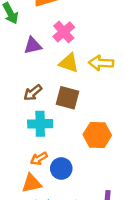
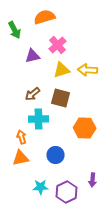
yellow triangle: (69, 63) -> (62, 70), turned -36
orange arrow: (39, 159) -> (22, 137), moved, turned 104
orange triangle: (31, 183) -> (21, 158), moved

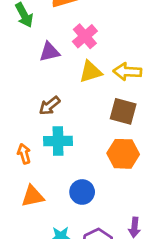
brown square: (61, 98) -> (123, 111), moved
orange arrow: (22, 137) -> (24, 154), moved

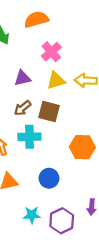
purple triangle: (50, 52) -> (23, 78), moved
brown square: (123, 111) -> (49, 112), moved

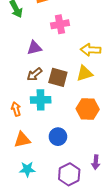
pink cross: (51, 52) -> (60, 24), turned 30
yellow triangle: (56, 80) -> (84, 73), moved
cyan star: (32, 215) -> (27, 169), moved

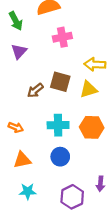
purple triangle: (34, 48) -> (19, 51), moved, turned -35
brown square: (58, 77) -> (60, 82), moved
cyan cross: (41, 100) -> (58, 125), moved
orange arrow: (16, 109) -> (16, 127), turned 128

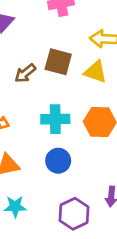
yellow triangle: (88, 89) -> (95, 72), turned 36

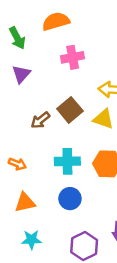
brown square: (58, 62) -> (70, 110), turned 35

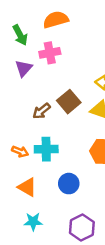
pink cross: (73, 57) -> (50, 53), moved
cyan cross: (67, 161) -> (46, 149), moved
orange triangle: (25, 202) -> (27, 187), turned 42

